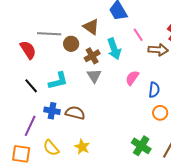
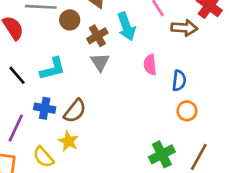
pink semicircle: (132, 78) -> (150, 65), turned -42
brown semicircle: (75, 113) -> (75, 111), turned 114
green cross: (141, 146) -> (162, 154), turned 30
yellow star: (82, 147) -> (68, 141), moved

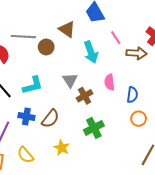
brown cross: (97, 36) -> (85, 96), moved
yellow star: (68, 141) -> (62, 148), moved
green cross: (162, 154) -> (94, 128), moved

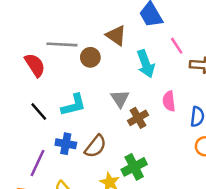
green cross: (94, 128) -> (134, 167), moved

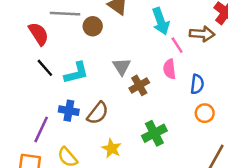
pink line: (177, 46) -> (177, 45), moved
cyan arrow: (146, 64) -> (161, 21), moved
black line: (39, 111) -> (45, 68), moved
green cross: (134, 167) -> (154, 133), moved

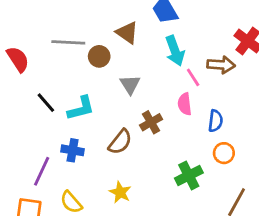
red semicircle: (39, 34) -> (18, 59), moved
gray triangle: (122, 67) -> (130, 84), moved
brown semicircle: (98, 113) -> (120, 142), moved
green cross: (154, 133) -> (189, 176), moved

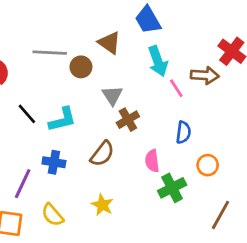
pink semicircle: (185, 104) -> (152, 161), moved
blue semicircle: (215, 121) -> (183, 132), moved
brown cross: (151, 122) -> (128, 120), moved

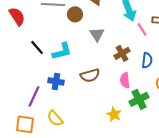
brown cross: (128, 120) -> (122, 53), moved
brown semicircle: (102, 154) -> (90, 75), turned 36
yellow star: (102, 205) -> (114, 114), moved

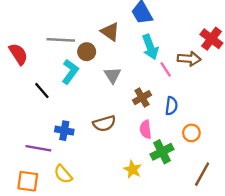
cyan L-shape: (62, 51) -> (70, 72), moved, turned -40
purple line: (34, 96) -> (38, 148), turned 75

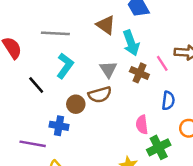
cyan arrow: (150, 47) -> (131, 43), moved
brown circle: (87, 52) -> (76, 104), moved
brown cross: (142, 98) -> (139, 73), moved, turned -36
brown semicircle: (104, 123) -> (100, 95), moved

